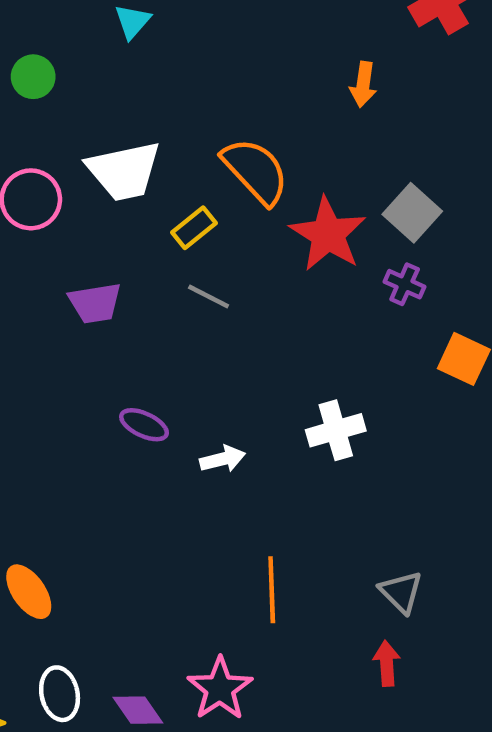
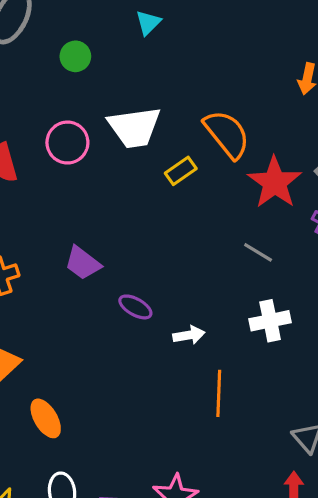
gray line: (209, 297) -> (258, 252), moved
purple trapezoid: (95, 303) -> (83, 263), moved, turned 42
orange line: (272, 590) -> (219, 393), moved

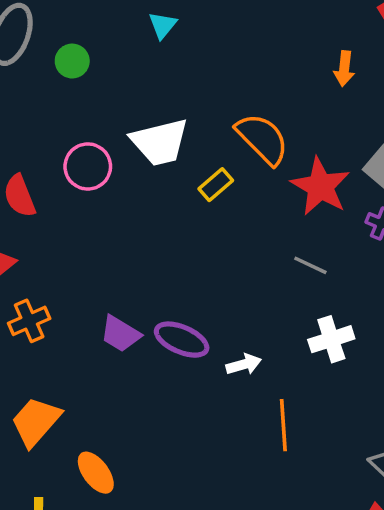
green circle: (75, 56) -> (72, 61), moved
purple trapezoid: (83, 263) -> (120, 334), moved
purple ellipse: (135, 307) -> (182, 340), size x1.4

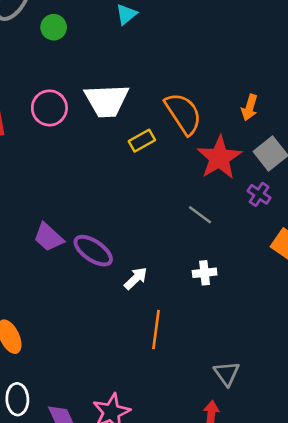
orange arrow: (344, 69) -> (250, 108), moved
white cross: (331, 339) -> (205, 273), size x0.7
white arrow: (244, 364) -> (136, 278), turned -40

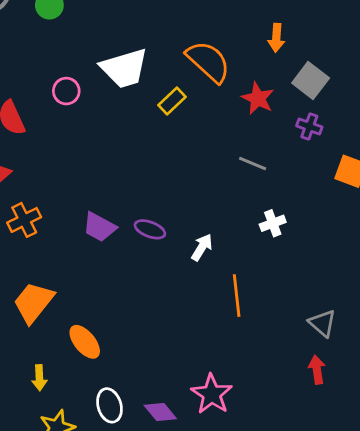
pink circle: (49, 108) -> (66, 91), size x0.7
red star: (219, 158) -> (258, 98), size x0.7
purple ellipse: (93, 251) -> (150, 229), size x0.7

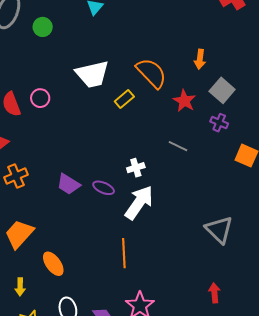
pink circle: (66, 91) -> (40, 98), moved
white cross: (273, 223) -> (136, 168), moved
white arrow: (202, 247) -> (139, 203), size x1.8
orange line: (237, 296) -> (124, 253), moved
gray triangle: (323, 323) -> (219, 230), moved, size x1.4

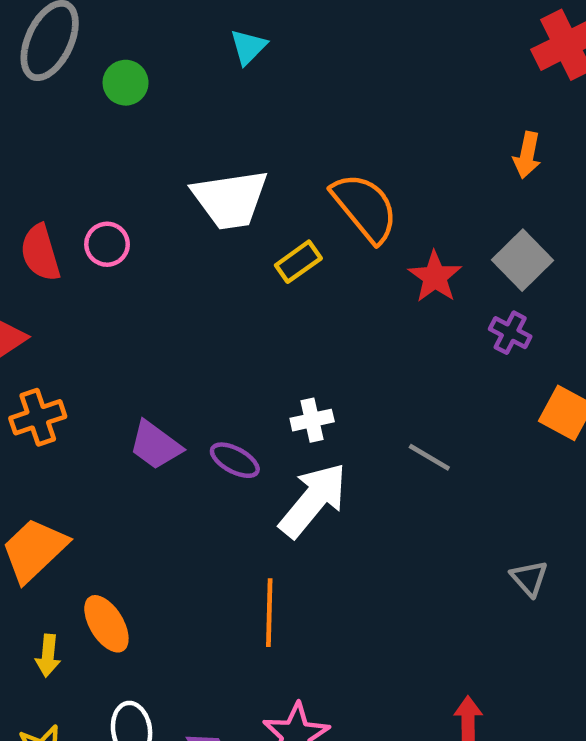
orange arrow: (200, 59) -> (527, 155), moved
gray line: (178, 146) -> (429, 457), moved
gray triangle: (219, 230) -> (529, 578), moved, size x0.6
yellow arrow: (20, 287) -> (48, 656), moved

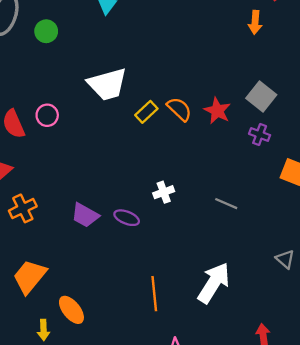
orange arrow: (527, 155) -> (255, 22), moved
orange semicircle: (365, 207) -> (179, 109), moved, size x0.7
white arrow: (313, 500) -> (214, 283), moved

